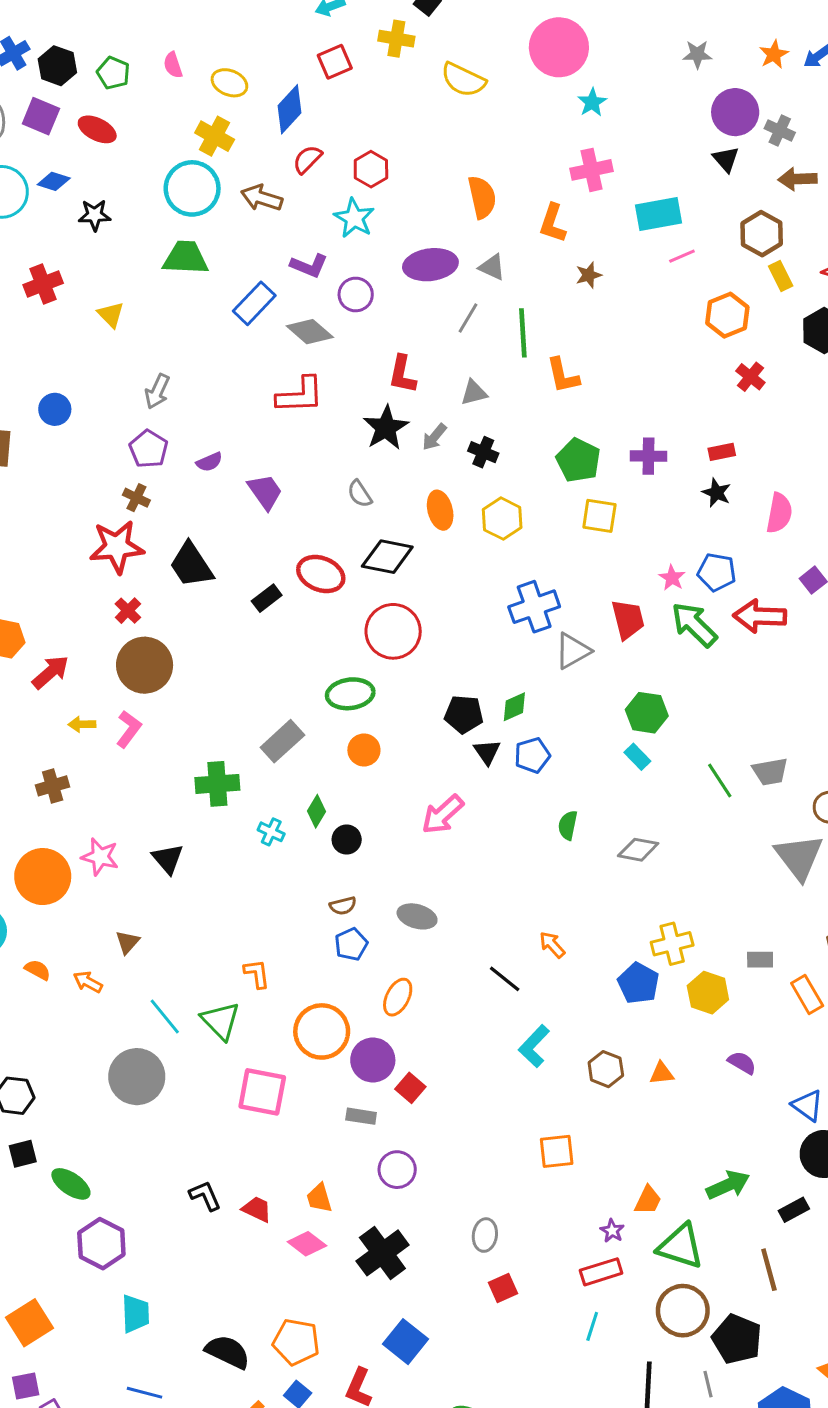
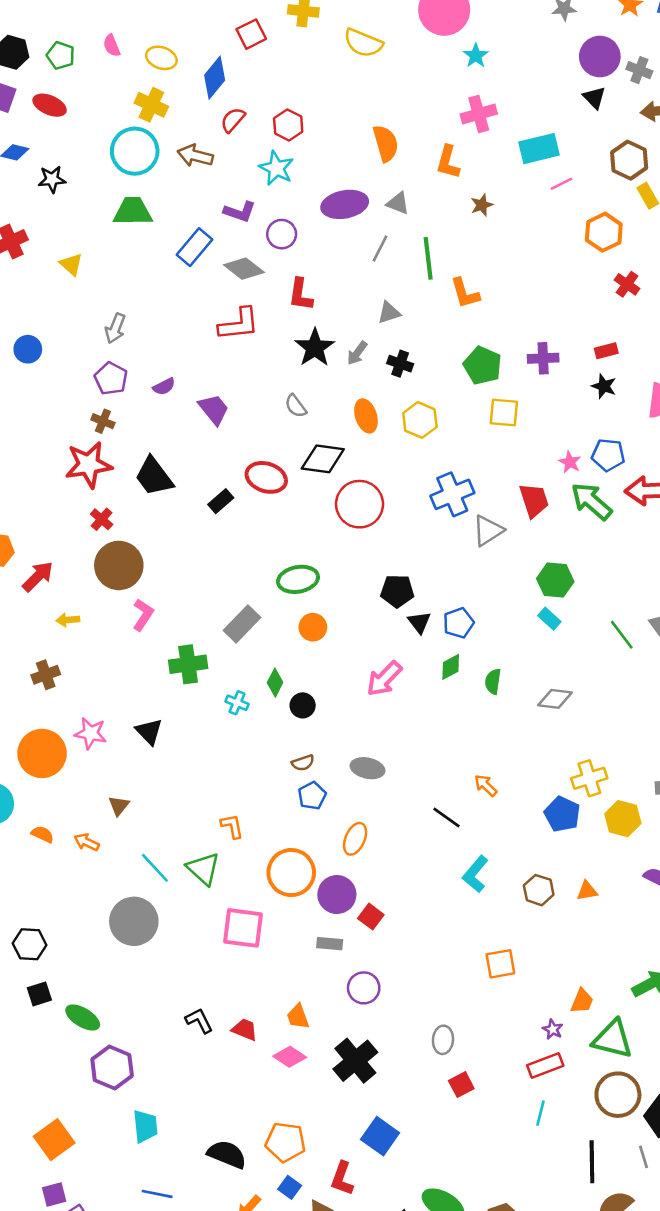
red L-shape: (402, 374) -> (301, 295), moved
red circle: (393, 631) -> (360, 504), moved
green diamond: (514, 707) -> (451, 667), moved
pink L-shape: (129, 729) -> (143, 615), moved

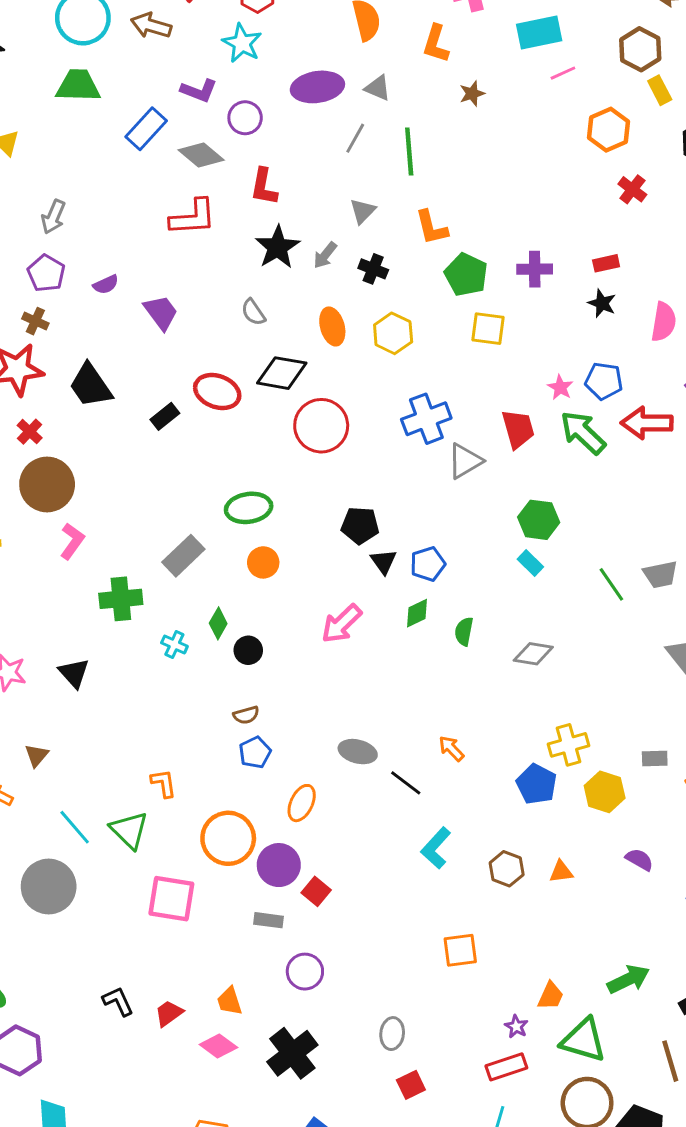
orange L-shape: (465, 293) -> (431, 228), moved
gray triangle: (389, 313) -> (363, 211), turned -30
gray ellipse: (368, 768) -> (358, 752), moved
red trapezoid: (245, 1030) -> (169, 1013), turned -60

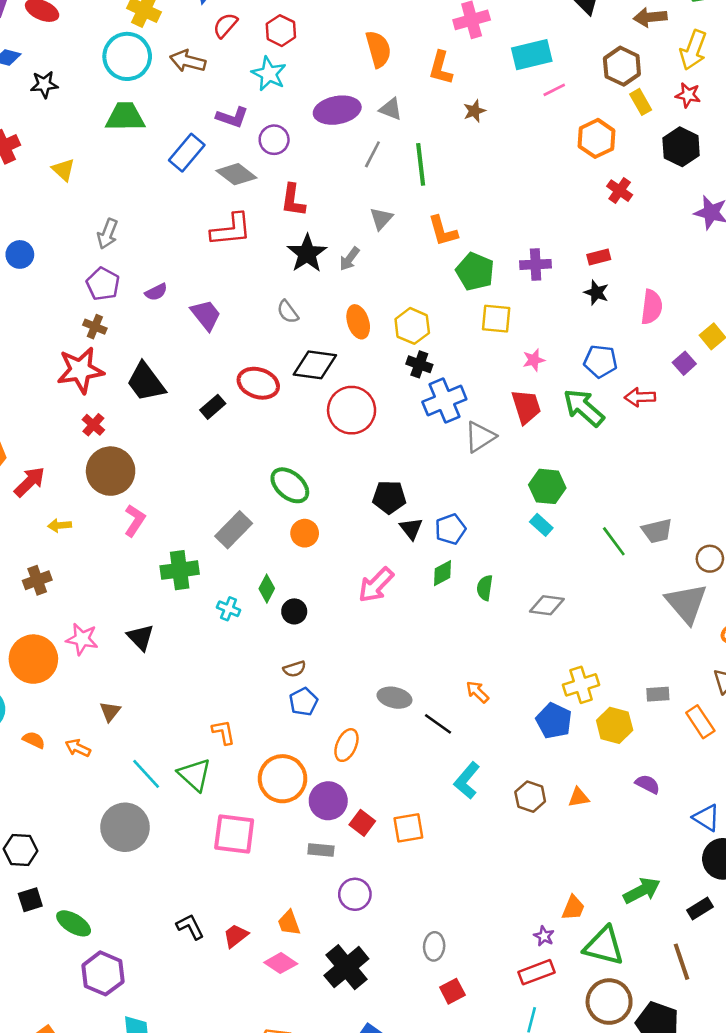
black cross: (373, 269) -> (419, 364), moved
pink star: (560, 387) -> (534, 360), moved, turned 30
red arrow: (647, 423) -> (640, 397), size x0.7
green ellipse: (249, 508) -> (290, 485), turned 51
orange square: (460, 950) -> (408, 828), moved

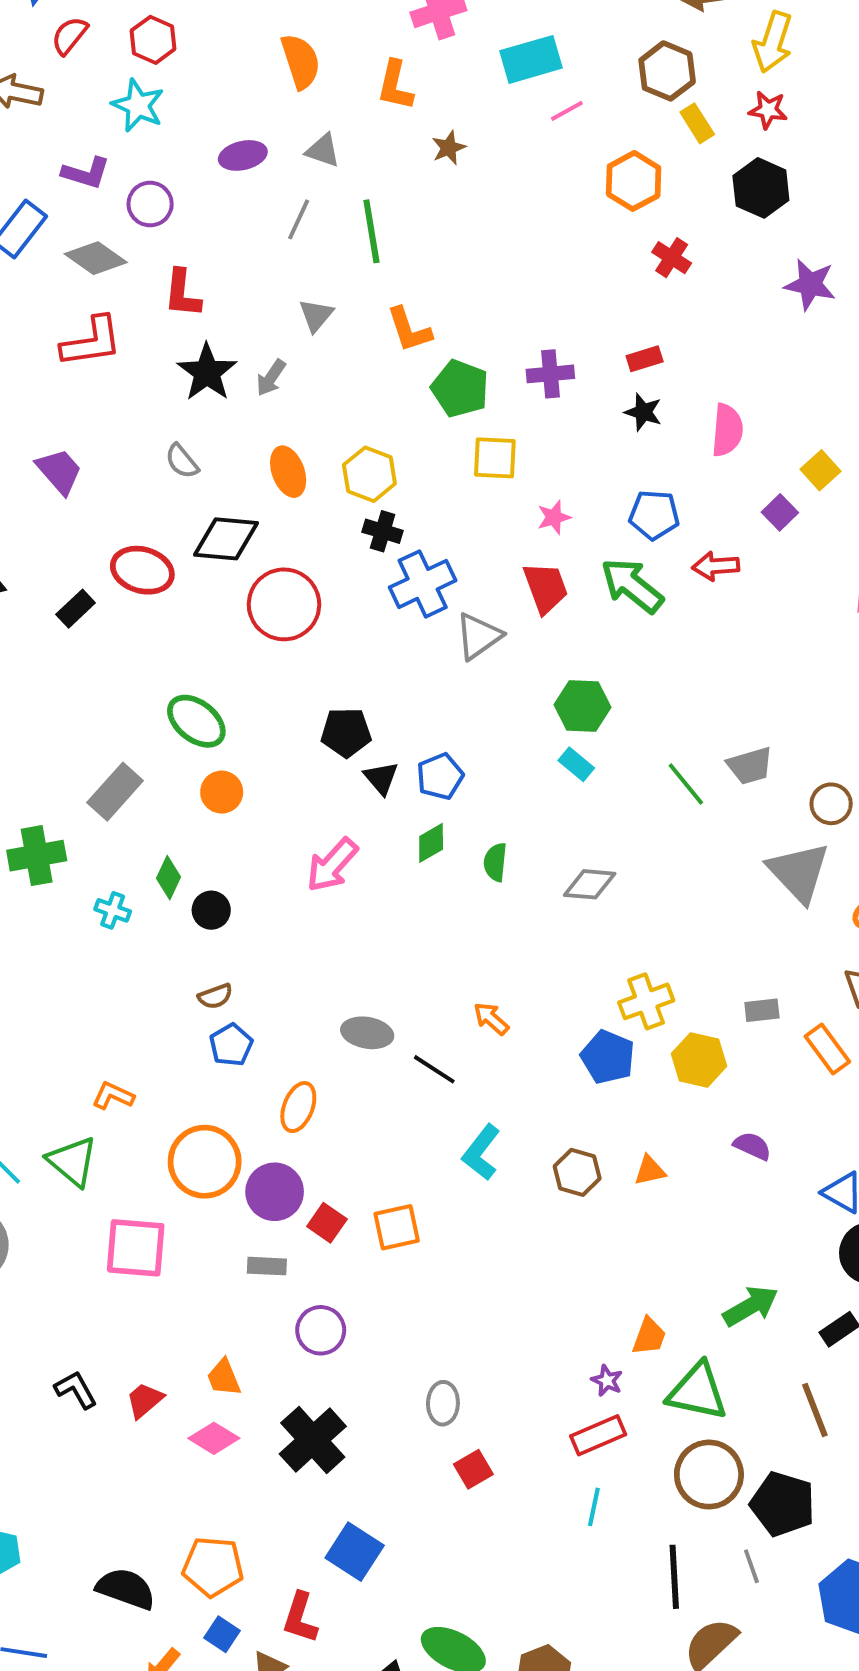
purple ellipse: (337, 110) -> (243, 155), size x0.7
orange L-shape: (224, 732) -> (113, 1096), turned -52

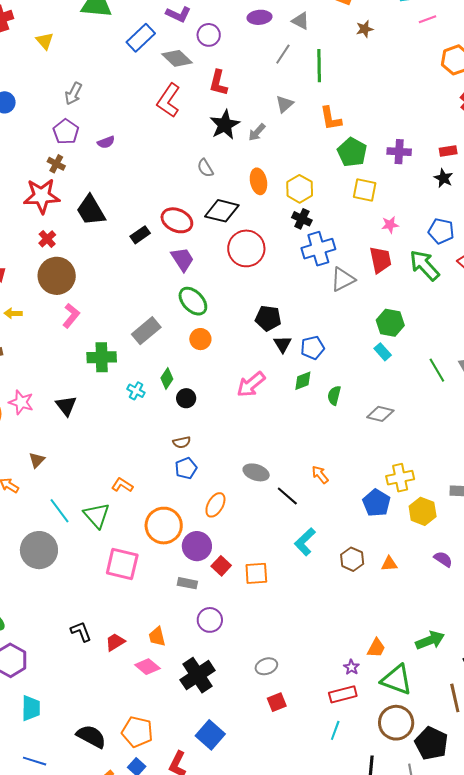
red L-shape: (92, 342) -> (168, 100), turned 124
purple trapezoid: (59, 471) -> (182, 259), moved
gray ellipse: (443, 1403) -> (266, 666), turned 60

